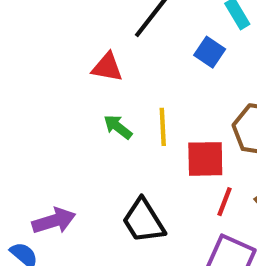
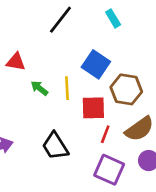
blue square: (210, 52) -> (96, 64), moved, size x1.5
red triangle: (107, 67) -> (16, 62), moved

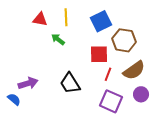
blue square: (96, 64) -> (101, 21), turned 30
yellow line: (67, 88) -> (66, 17), moved

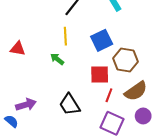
red triangle: (40, 19) -> (18, 49), moved

